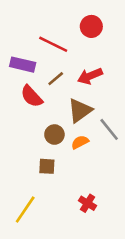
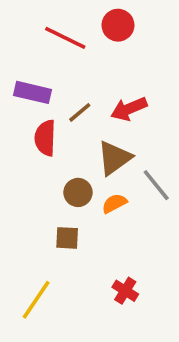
red circle: (91, 26) -> (118, 25), moved
red line: (53, 44) -> (65, 38), moved
red semicircle: (32, 96) -> (45, 138), turned 45

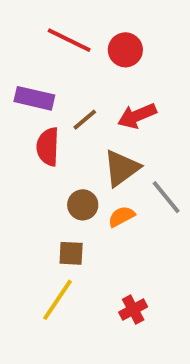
red circle: (118, 25) -> (125, 50), moved
red cross: (125, 291) -> (133, 310), turned 30
yellow line: (36, 300) -> (58, 300), moved

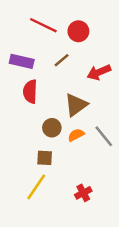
red arrow: (137, 116) -> (99, 72), moved
brown line: (85, 120) -> (62, 60), moved
gray line: (166, 197) -> (104, 136), moved

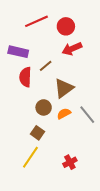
red line: (43, 25) -> (36, 21), turned -50
brown line: (62, 60) -> (46, 66), moved
red arrow: (99, 72) -> (72, 49), moved
brown square: (45, 158) -> (37, 133), turned 32

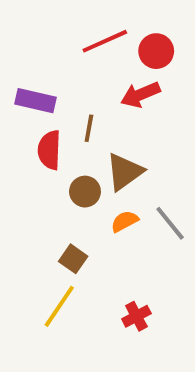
red line: (36, 21) -> (105, 41), moved
red circle: (66, 26) -> (156, 51), moved
brown line: (46, 66) -> (89, 128), turned -40
brown circle: (44, 107) -> (85, 192), moved

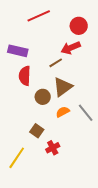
red line: (105, 41) -> (39, 16), moved
brown line: (89, 128) -> (56, 63), moved, turned 48
yellow line: (59, 306) -> (17, 158), moved
red cross: (136, 316) -> (53, 148), moved

